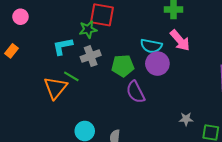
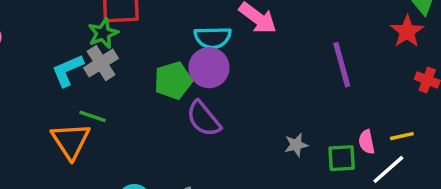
gray cross: (91, 56) -> (101, 63), moved
purple circle: (157, 64) -> (209, 68), moved

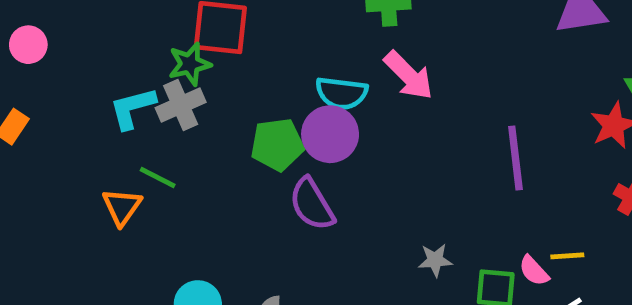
yellow line: (402, 136) -> (567, 256), moved
orange triangle: (71, 141) -> (122, 207), size x0.7
pink semicircle: (367, 142) -> (534, 271), turned -40

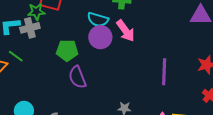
cyan semicircle: (341, 93) -> (98, 20), moved
purple circle: (330, 134) -> (100, 37), moved

